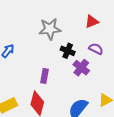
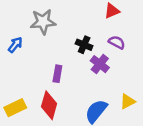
gray star: (50, 29) -> (43, 22), moved

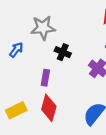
black cross: (84, 45) -> (63, 52), moved
purple rectangle: (57, 74) -> (45, 78), moved

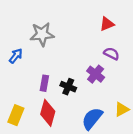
black cross: (63, 52) -> (68, 87), moved
yellow rectangle: (16, 110) -> (16, 115), turned -42

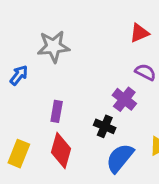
black cross: (68, 87) -> (105, 126), moved

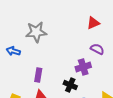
blue arrow: (19, 75) -> (13, 51), turned -112
purple cross: (124, 99) -> (83, 67), turned 35

